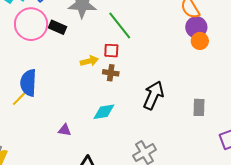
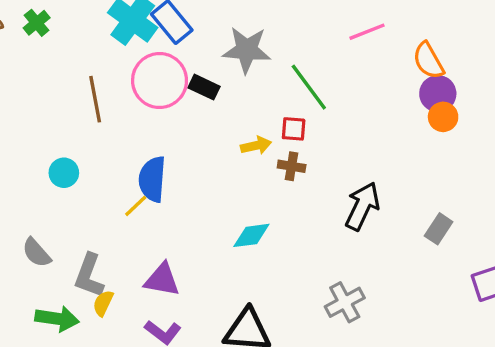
gray rectangle: (199, 107) -> (439, 229), turned 30
cyan diamond: (104, 112) -> (251, 235), moved
purple triangle: (65, 130) -> (162, 280), moved, size x1.6

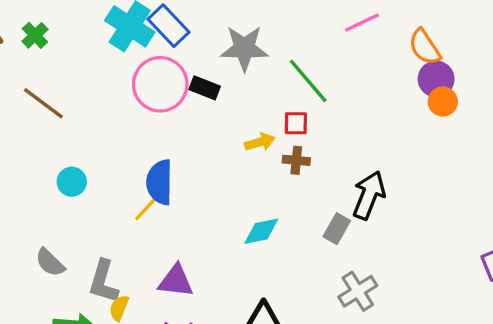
brown line: (95, 99) -> (43, 103), moved, turned -39
gray rectangle: (439, 229) -> (337, 229), moved

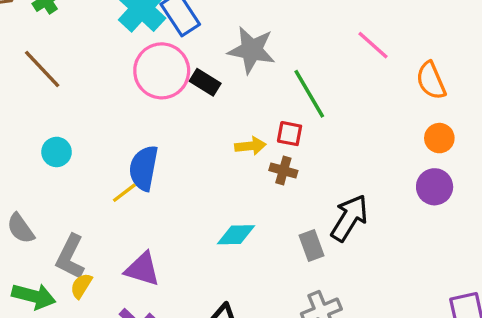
pink line: (362, 22) -> (373, 45), turned 57
purple circle: (436, 79) -> (435, 187), moved
gray rectangle: (337, 229) -> (311, 245), turned -60

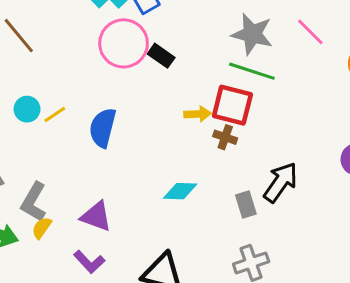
gray star: (252, 50) -> (252, 34), moved
green line: (309, 94) -> (252, 71), turned -45
red square: (290, 134) -> (232, 105), size x1.8
yellow line: (124, 193) -> (55, 115), moved

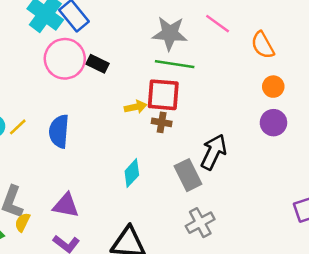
cyan diamond: (180, 191) -> (132, 173), turned -40
gray rectangle: (246, 204) -> (188, 175), size x1.4

